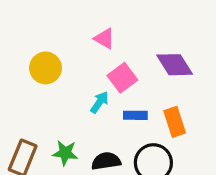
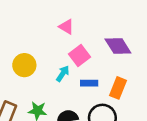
yellow circle: (46, 68) -> (24, 65), moved
orange rectangle: (175, 122) -> (118, 88), turned 40

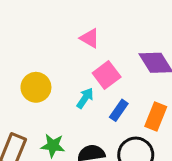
blue rectangle: (89, 83) -> (119, 110), turned -56

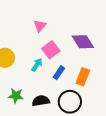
pink triangle: (90, 38) -> (40, 26), turned 40

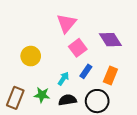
pink triangle: (40, 26) -> (66, 23), size x1.5
cyan arrow: (37, 65) -> (63, 79), moved

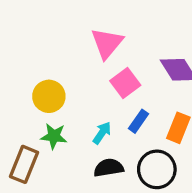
green star: (42, 95) -> (54, 136), moved

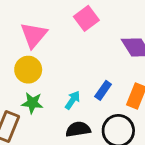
pink triangle: (107, 43) -> (34, 35), moved
pink square: (125, 83) -> (86, 18), moved

